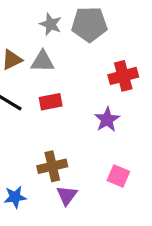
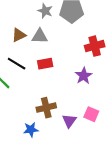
purple triangle: (67, 195) -> (69, 121), moved
blue star: (15, 197) -> (31, 130), moved

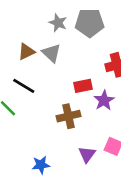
gray triangle: (40, 36) -> (51, 53), turned 42
red rectangle: (45, 64) -> (83, 86), moved
brown cross: (46, 108) -> (68, 116), moved

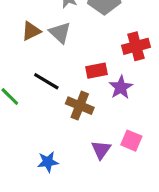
black line: (24, 86) -> (46, 81), moved
brown cross: (68, 116) -> (80, 106), turned 35

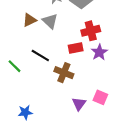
red cross: (136, 46) -> (91, 31), moved
purple star: (121, 87) -> (99, 52), moved
blue star: (48, 162) -> (25, 112), moved

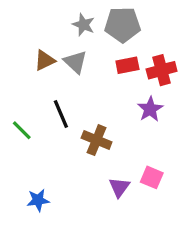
red cross: (91, 31) -> (162, 70), moved
red rectangle: (76, 48) -> (127, 65), moved
black line: (40, 55) -> (61, 114), turned 36

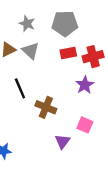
gray star: (84, 25) -> (27, 24), moved
pink square: (152, 177) -> (85, 125), moved

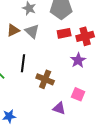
black line: (20, 88) -> (23, 63), turned 30
purple triangle: (62, 141) -> (59, 108), turned -48

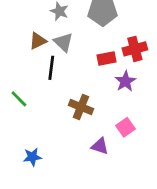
red rectangle: (64, 33) -> (107, 58), moved
black line: (23, 63) -> (51, 68), moved
pink square: (78, 94) -> (125, 127), turned 32

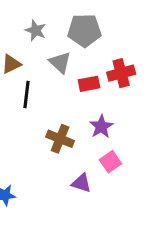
gray triangle: (63, 42) -> (60, 62), moved
purple star: (125, 81) -> (101, 127), moved

